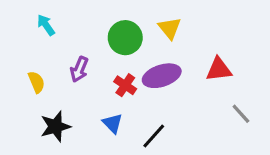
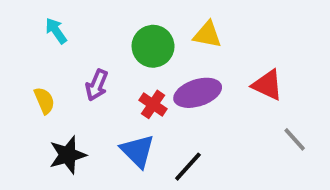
yellow triangle: (170, 28) -> (207, 35), turned -40
red triangle: (219, 69) -> (267, 85), turned 32
blue triangle: (113, 123) -> (137, 151), size x1.4

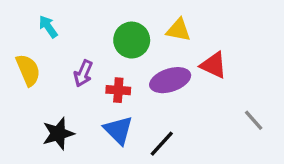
red triangle: (267, 85) -> (214, 65), moved
yellow semicircle: (44, 101) -> (28, 70), moved, size x1.4
red cross: (153, 104) -> (118, 90), moved, turned -30

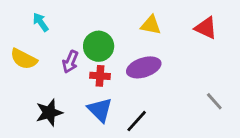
green circle: (132, 40) -> (99, 46), moved
red triangle: (214, 65) -> (206, 28), moved
yellow semicircle: (28, 70) -> (24, 59), turned 140

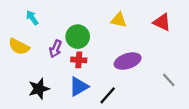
purple ellipse: (144, 67) -> (128, 61), moved
blue triangle: (100, 110) -> (79, 87), turned 45

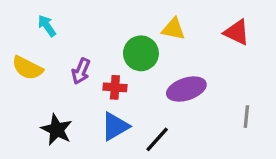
green circle: (78, 37) -> (141, 53), moved
gray line: (169, 80) -> (246, 117), turned 48
black star: (39, 89) -> (57, 130), turned -30

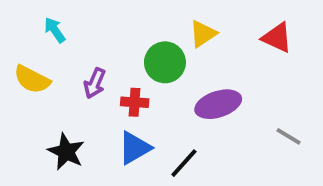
yellow triangle: (173, 29) -> (203, 34), turned -45
gray line: (246, 117) -> (288, 136), turned -65

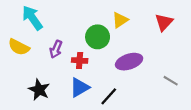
cyan arrow: (55, 30) -> (32, 18), size x1.6
red triangle: (277, 38) -> (164, 22), turned 48

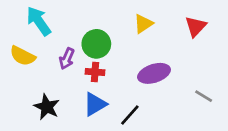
green circle: (98, 37) -> (96, 44), moved

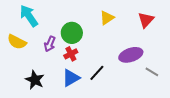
red cross: (95, 72) -> (71, 54), turned -32
purple ellipse: (154, 73) -> (131, 55), moved
black line: (130, 115) -> (97, 73), moved

